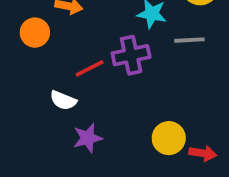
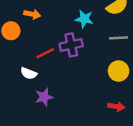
gray line: (189, 40) -> (119, 38), moved
yellow circle: (169, 138) -> (119, 71), moved

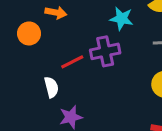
white semicircle: (29, 73) -> (51, 87), turned -126

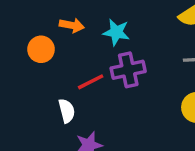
cyan star: (122, 19) -> (116, 32), moved

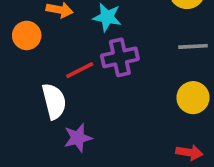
white semicircle: (67, 111) -> (54, 101), size x1.4

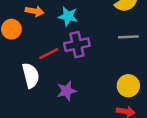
yellow circle: (193, 98) -> (128, 86), moved
purple star: (78, 138) -> (67, 91), moved

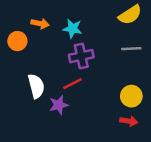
red line: (49, 54) -> (72, 84), moved
purple star: (67, 91) -> (59, 105), moved

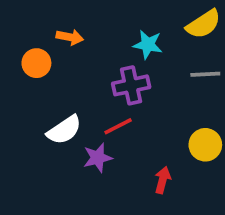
cyan star: (72, 29) -> (148, 45), moved
white semicircle: (36, 86) -> (64, 130), turned 70
red arrow: (129, 121) -> (163, 180), moved, turned -84

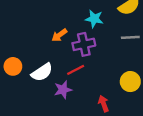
orange arrow: (70, 37) -> (59, 35), moved, turned 133
orange circle: (36, 63) -> (13, 66), moved
red arrow: (163, 180) -> (104, 104), turned -35

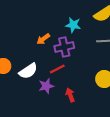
red arrow: (104, 104) -> (70, 95), moved

